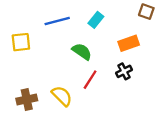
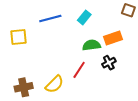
green semicircle: (82, 51) -> (91, 45), moved, turned -42
yellow semicircle: (62, 96) -> (54, 84), turned 90

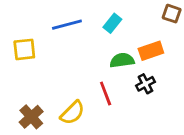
red line: (79, 70) -> (106, 93), turned -54
brown cross: (24, 87) -> (31, 117), turned -30

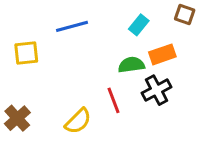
cyan rectangle: (112, 23) -> (139, 25), moved
black cross: (145, 84) -> (157, 90), size x1.4
brown cross: (31, 117) -> (17, 118), moved

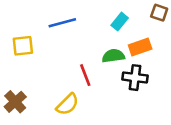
black cross: (157, 90) -> (135, 78), turned 35
red line: (114, 100) -> (85, 75), moved

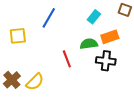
blue line: (62, 23) -> (49, 18), turned -45
yellow semicircle: (67, 104) -> (35, 82), moved

